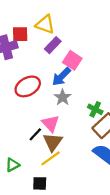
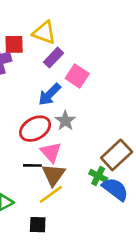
blue arrow: (61, 77) -> (50, 94), moved
red ellipse: (28, 86) -> (35, 129), moved
green cross: (95, 109) -> (98, 176), moved
black line: (35, 134) -> (32, 165), turned 48

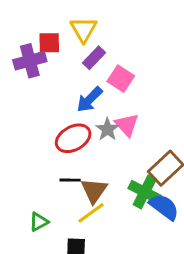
yellow triangle: (44, 33) -> (84, 29), turned 40
pink triangle: (51, 152) -> (127, 125), moved
green cross: (98, 176) -> (145, 192), size x1.5

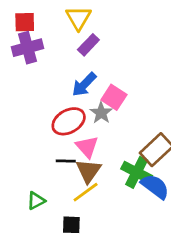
red square: (49, 43) -> (25, 22), moved
pink square: (121, 79) -> (114, 97), moved
pink triangle: (127, 125) -> (87, 147), moved

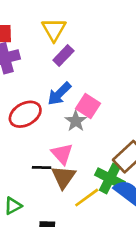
red ellipse: (69, 121) -> (25, 114), moved
yellow line: (86, 192) -> (87, 198), moved

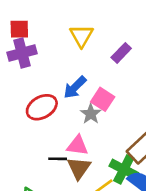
yellow triangle: (54, 30) -> (81, 36), moved
purple rectangle: (63, 55) -> (121, 53), moved
pink triangle: (62, 154) -> (77, 146), turned -40

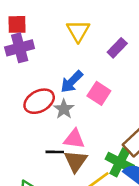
gray star: (91, 114) -> (64, 109), moved

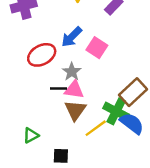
gray star: (64, 109) -> (72, 72), moved
black line: (55, 152) -> (58, 89), moved

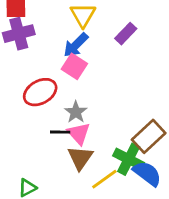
blue arrow: (72, 37) -> (76, 45), moved
pink square: (97, 48) -> (74, 66), moved
pink triangle: (74, 90) -> (79, 133), turned 40

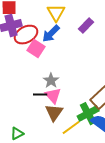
pink square: (74, 66) -> (36, 49), moved
red ellipse: (40, 92) -> (26, 35), moved
green cross: (129, 159) -> (88, 114), turned 35

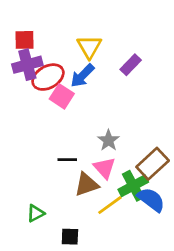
gray star: (51, 81) -> (109, 140), moved
pink triangle: (53, 96) -> (104, 168), moved
brown triangle: (54, 113) -> (87, 184), turned 36

